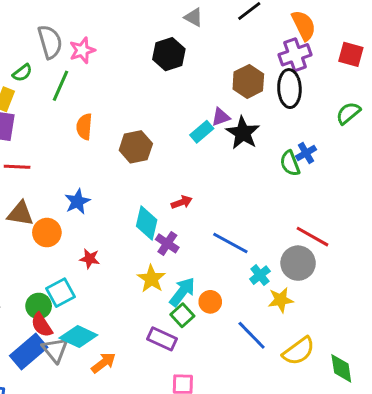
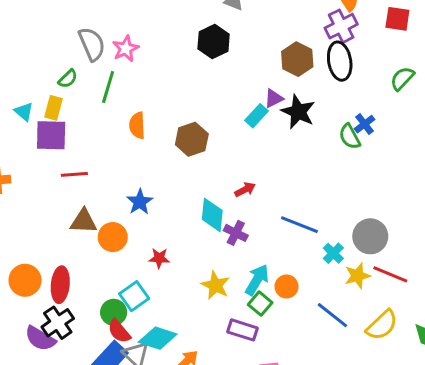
red line: (312, 237) -> (390, 274), moved
yellow star: (151, 279) -> (216, 285), moved

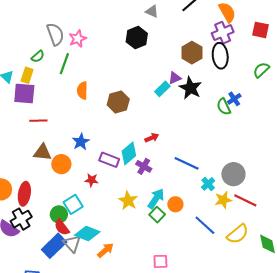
cyan diamond: (212, 215) -> (129, 153), turned 40
purple rectangle: (242, 330) -> (109, 160), moved

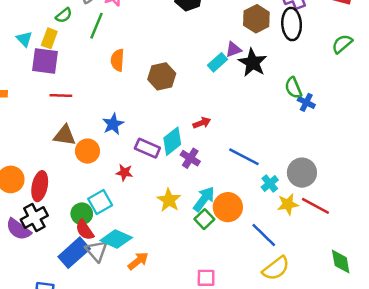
blue cross: (234, 99) -> (306, 102), moved, turned -32
orange circle: (175, 204) -> (228, 207), size x1.5
yellow semicircle: (238, 234) -> (276, 268), moved

